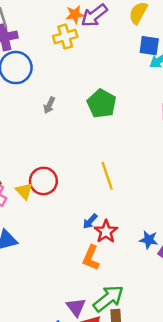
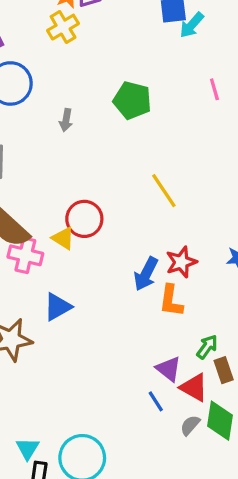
blue arrow: (90, 221) -> (146, 274), moved, size x1.5
red star: (106, 231) -> (181, 262), turned 30
green arrow: (108, 298) -> (207, 347), size x0.6

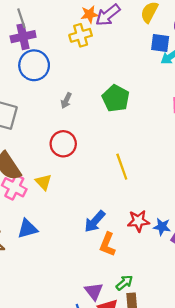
red circle: (84, 219) -> (63, 144), moved
red star: (181, 262) -> (138, 221), moved

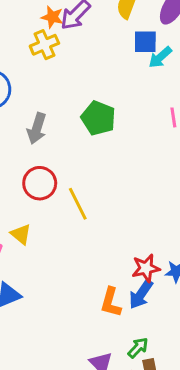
orange star: (89, 14) -> (52, 17), turned 30
gray arrow: (66, 100) -> (37, 128), size x1.5
yellow line: (122, 167) -> (78, 204), moved
blue arrow: (95, 221) -> (141, 294), moved

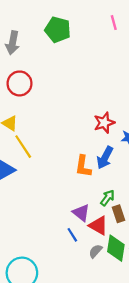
yellow line: (78, 204) -> (23, 147), moved
red star: (146, 268) -> (104, 123), moved

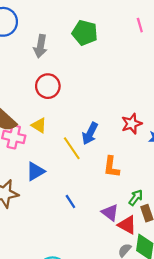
yellow line: (23, 147) -> (72, 148), moved
blue arrow: (105, 158) -> (90, 133), moved
blue line: (72, 235) -> (70, 201), moved

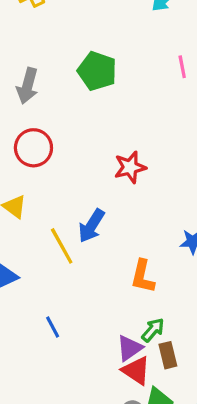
red star: (132, 124) -> (130, 167), moved
orange L-shape: (111, 167) -> (143, 276), moved
purple triangle: (110, 212) -> (130, 348), moved, turned 42

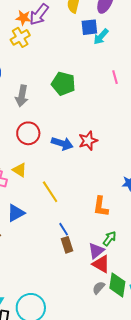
blue arrow: (91, 226) -> (62, 143), moved, turned -100
blue line: (53, 327) -> (64, 229), moved
brown rectangle: (168, 355) -> (67, 245), moved

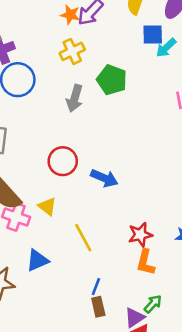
yellow cross: (20, 37) -> (72, 51), moved
green pentagon: (63, 84) -> (112, 80), moved
gray arrow: (22, 96) -> (75, 98), moved
red star: (88, 141) -> (140, 235), moved
blue line: (64, 229) -> (96, 287), turned 48

